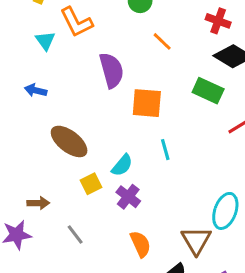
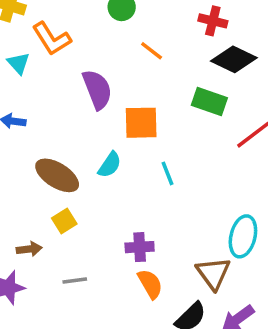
cyan semicircle: (122, 165) -> (110, 165), moved
yellow square: (91, 184) -> (64, 221), moved
purple cross: (128, 197) -> (140, 247), moved, turned -35
gray line: (75, 234) -> (75, 280), turned -55

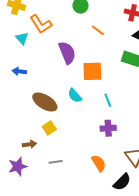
cyan semicircle: (110, 165) -> (75, 96), turned 105
purple cross: (140, 247) -> (108, 128), moved

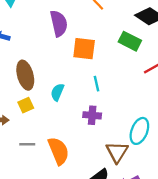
cyan semicircle: (75, 96) -> (57, 92), moved, turned 56
brown ellipse: (45, 102) -> (25, 75), turned 35
orange semicircle: (99, 163) -> (59, 151), moved, size x1.4

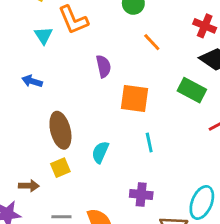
purple semicircle: (59, 23) -> (103, 66), size x0.7
purple cross: (92, 115) -> (141, 195), moved

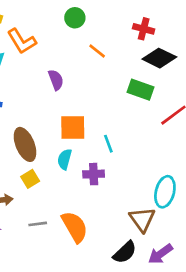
orange square: (134, 98) -> (73, 128), moved
purple cross: (141, 195) -> (94, 174), moved

